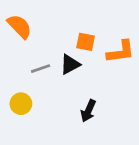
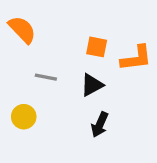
black triangle: (70, 64) -> (92, 85), moved
gray line: (41, 69) -> (46, 77), turned 30

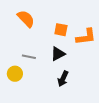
orange semicircle: (22, 30) -> (26, 19), moved
gray line: (46, 77) -> (29, 57), moved

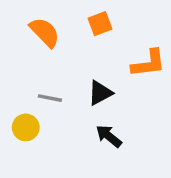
orange square: (61, 30) -> (100, 24), moved, turned -32
black arrow: (63, 79) -> (109, 136), turned 105

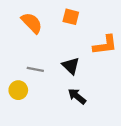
orange square: (100, 24) -> (71, 17), turned 35
black triangle: (100, 93) -> (71, 66), turned -48

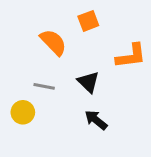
orange square: (71, 17) -> (88, 21), turned -35
orange semicircle: (32, 23) -> (53, 42), moved

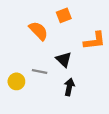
gray line: (44, 86) -> (40, 72), moved
black arrow: (96, 120) -> (69, 87), turned 63

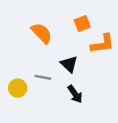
orange square: (64, 15) -> (82, 24), moved
black arrow: (69, 87) -> (75, 94), turned 133

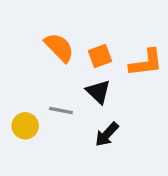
orange square: (82, 24) -> (100, 56), moved
black arrow: (75, 94) -> (107, 134), turned 78

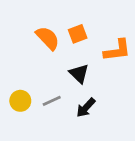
orange square: (100, 56) -> (78, 34), moved
gray line: (61, 110) -> (52, 101), moved, turned -36

